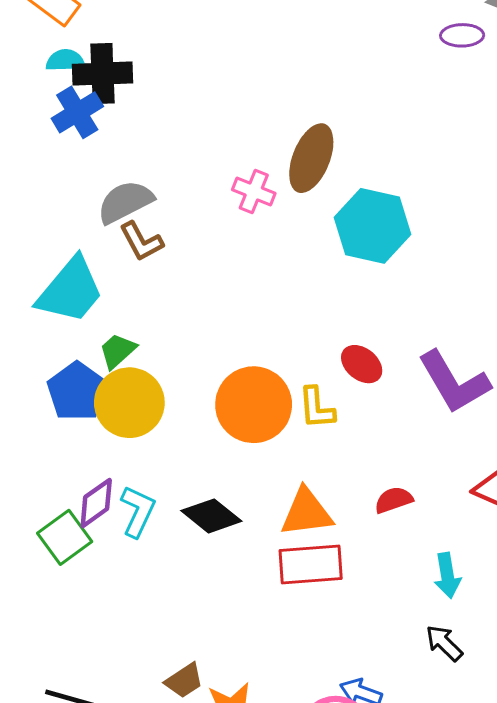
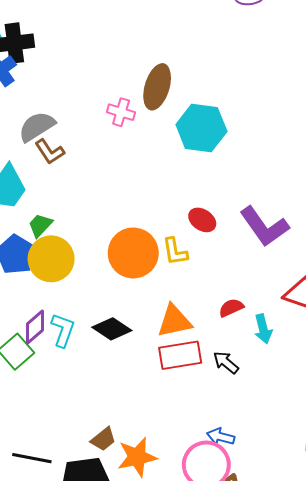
cyan arrow: (447, 575) -> (263, 329), moved
black arrow: (444, 643) -> (226, 363), moved

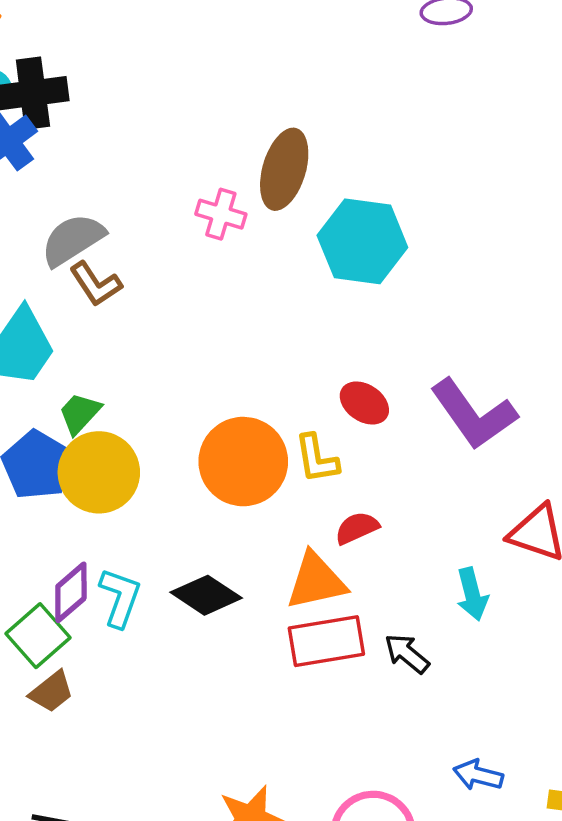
red semicircle: (231, 308) -> (357, 528), moved
blue arrow: (221, 437) -> (478, 775), moved
brown trapezoid: (103, 439) -> (51, 692), moved

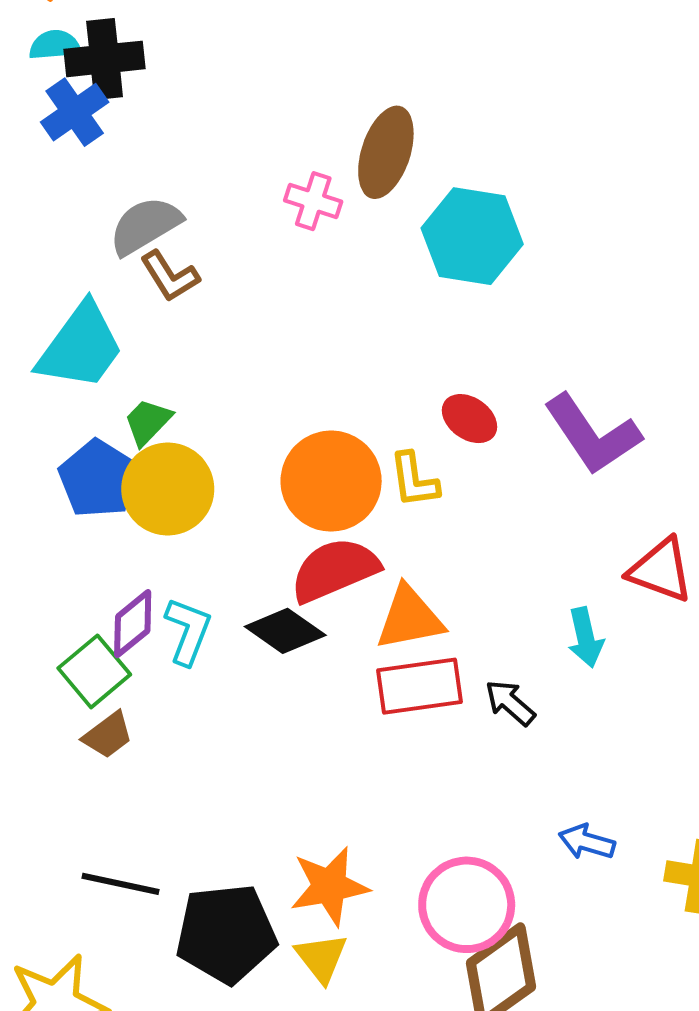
red semicircle: (357, 528) -> (335, 570), moved, size x1.8

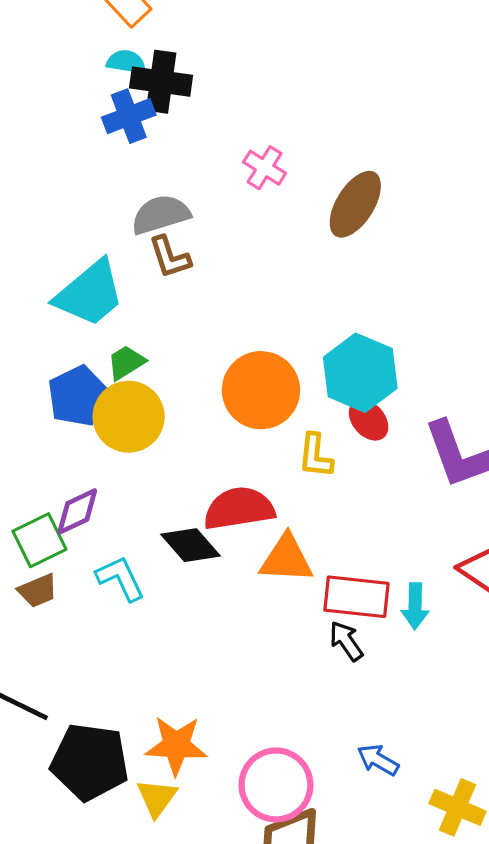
pink cross: (313, 201) -> (265, 168), moved
cyan hexagon: (472, 236) -> (360, 373), moved
orange circle: (331, 481) -> (261, 390), moved
cyan L-shape: (188, 631) -> (120, 578), moved, turned -60
red rectangle: (420, 686) -> (356, 597), moved

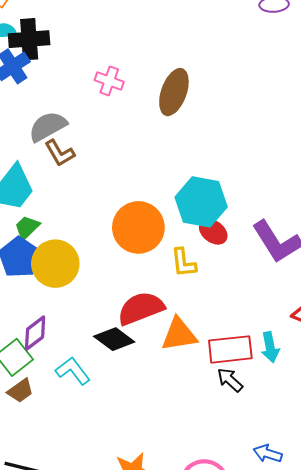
green trapezoid: (126, 363) -> (27, 227), moved

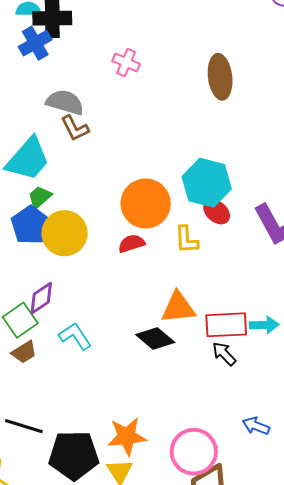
brown ellipse: (174, 92) -> (220, 77), moved, turned -30
gray semicircle: (48, 126) -> (65, 102), turned 42
red semicircle: (141, 308) -> (131, 243), moved, size x0.6
black diamond: (114, 339) -> (155, 339), moved
cyan arrow: (270, 347) -> (264, 325), turned -84

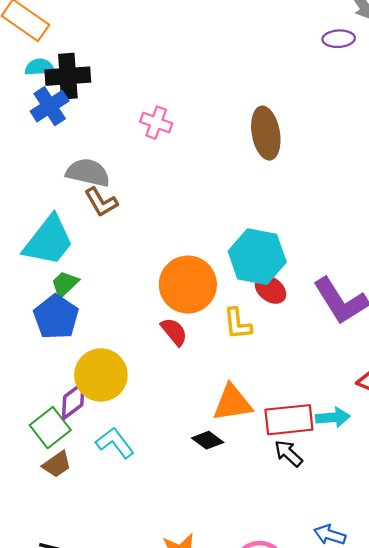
yellow circle: (65, 233) -> (101, 375), moved
red semicircle: (131, 243) -> (174, 332), turned 72
black diamond: (155, 339) -> (208, 440), size x0.7

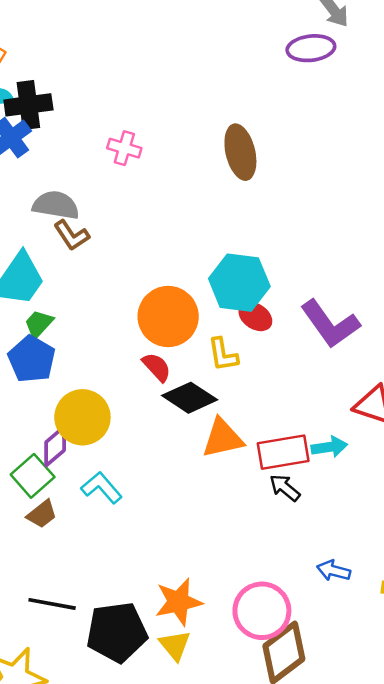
purple ellipse: (339, 39) -> (311, 48), size x1.4
black diamond: (208, 440) -> (190, 398), moved, size x1.6

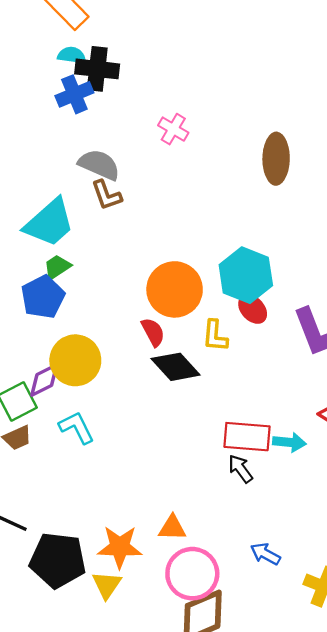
orange triangle: (223, 438) -> (172, 528), moved, size x0.7

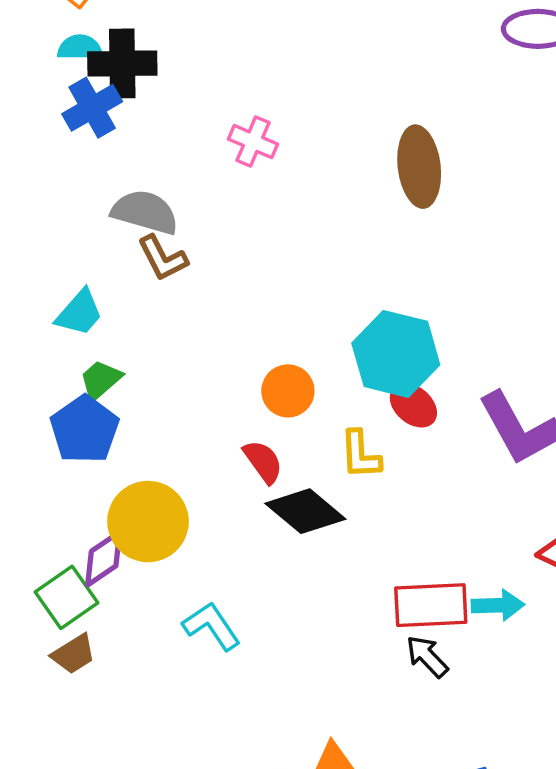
cyan trapezoid: (49, 223) -> (79, 313), size x0.6
orange circle: (175, 289) -> (288, 391), size x0.6
cyan L-shape: (77, 428) -> (211, 626), moved

